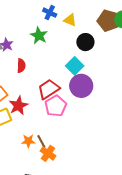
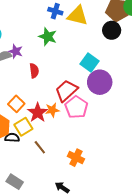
yellow triangle: (70, 20) -> (78, 16), size x1.5
black circle: (85, 42) -> (112, 30), moved
orange star: (28, 141) -> (52, 110), moved
brown line: (41, 142) -> (40, 147), moved

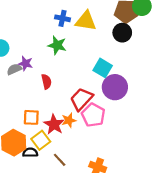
orange square: (16, 104) -> (31, 117), turned -35

